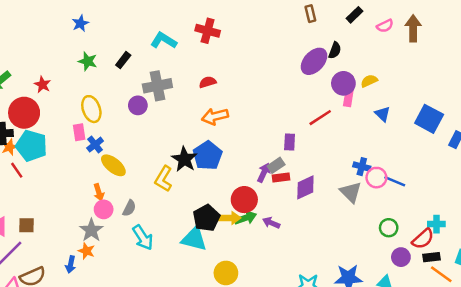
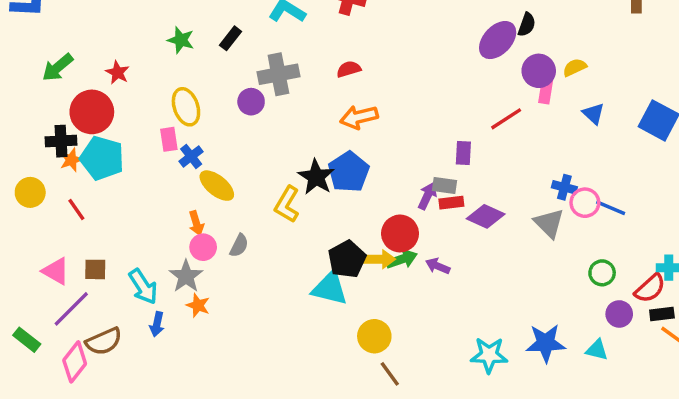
gray rectangle: (276, 165) -> (445, 186), turned 42
red line: (17, 170) -> (76, 210), moved
purple diamond: (305, 187) -> (486, 216), turned 50
cyan arrow: (143, 238) -> (143, 287), moved
orange star: (86, 251) -> (198, 305), moved

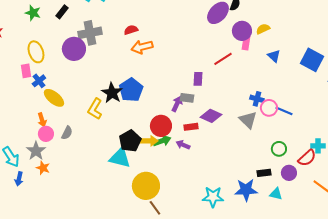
purple circle: (251, 102) -> (74, 49), size x1.5
orange arrow: (359, 117) -> (142, 47), moved
red rectangle: (451, 203) -> (191, 127), moved
black rectangle: (662, 314) -> (264, 173), moved
yellow circle: (374, 336) -> (146, 186), size x1.4

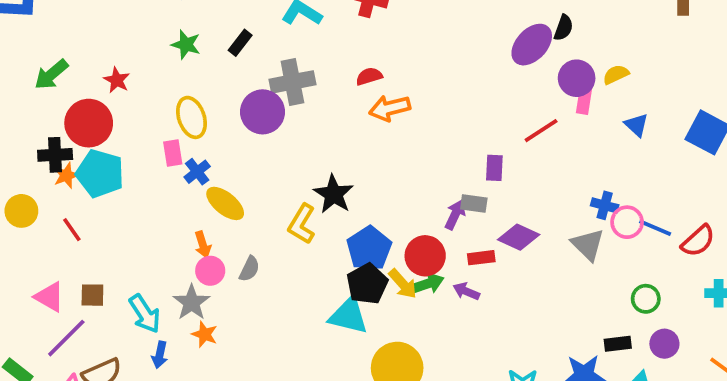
blue pentagon: (131, 90) -> (369, 248), moved
yellow arrow: (149, 141) -> (403, 284), turned 48
red semicircle: (307, 158) -> (698, 241), moved

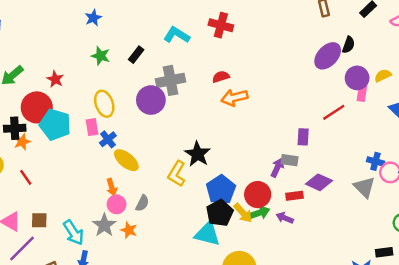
cyan pentagon: (100, 174) -> (55, 125), moved
orange star: (205, 334) -> (129, 230), moved

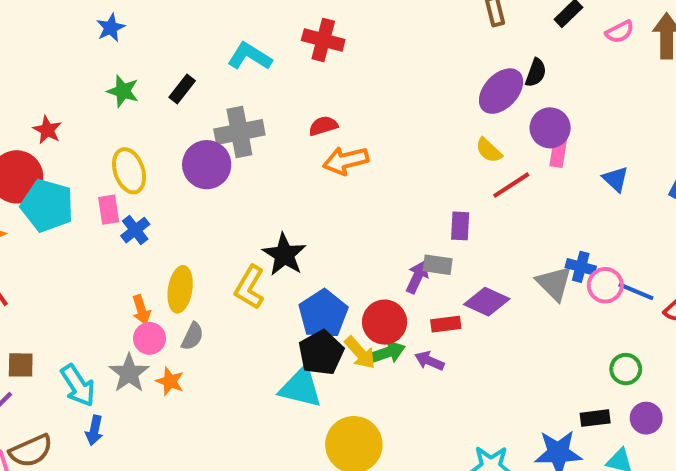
yellow semicircle: (383, 75) -> (489, 150), moved, turned -112
yellow ellipse: (126, 160) -> (180, 289), moved, turned 60
gray triangle: (364, 187) -> (554, 283), moved

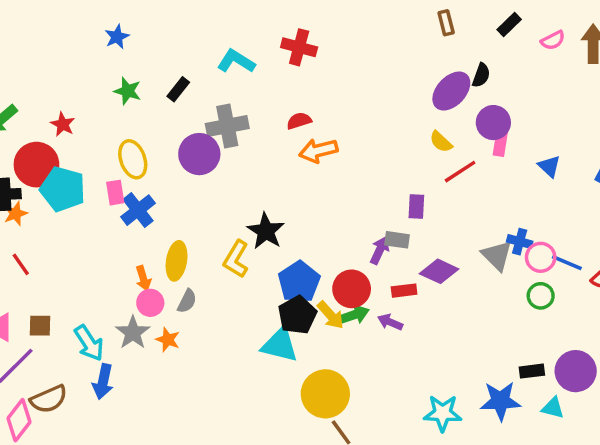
blue cross: (135, 230) -> (138, 210), size x1.4
green circle: (626, 369) -> (541, 296), moved
purple circle: (646, 418) -> (576, 371), size x1.5
blue arrow: (94, 430) -> (103, 382), size x1.4

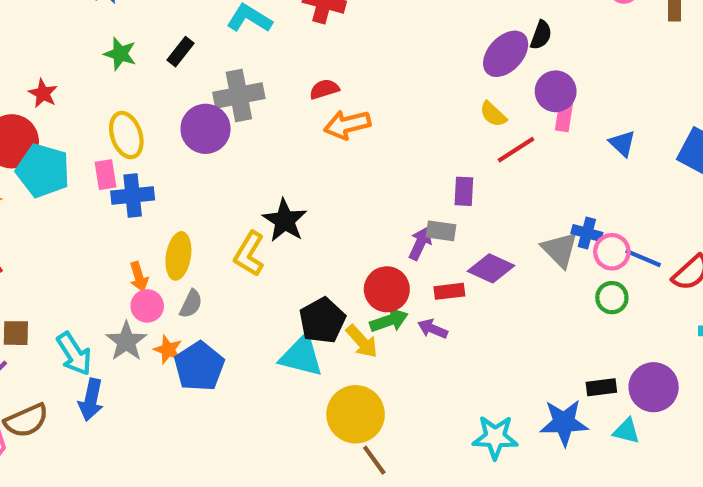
blue cross: (138, 210) -> (133, 195), turned 32
blue pentagon: (299, 282) -> (199, 366), moved
yellow arrow: (331, 315) -> (362, 341), moved

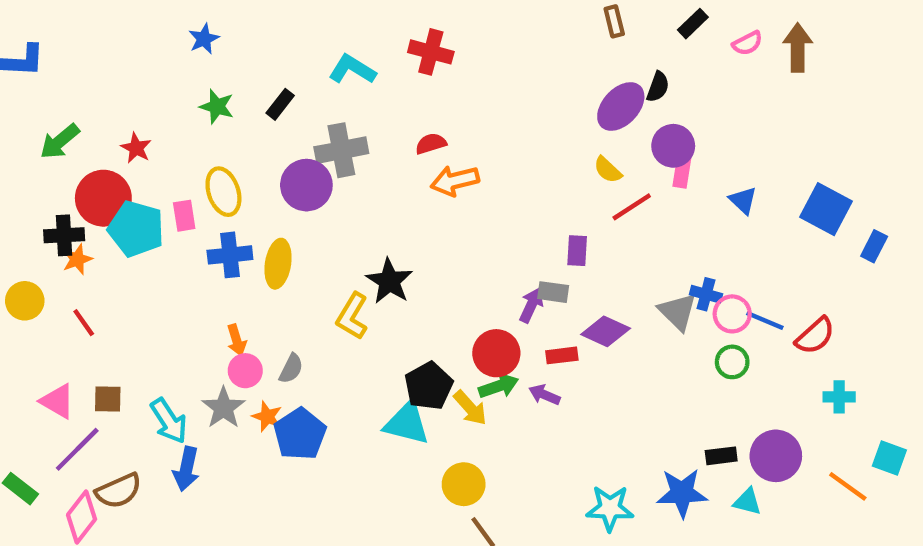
pink rectangle: (105, 175) -> (184, 216), moved
yellow ellipse: (178, 256) -> (278, 264), moved
yellow circle: (356, 414) -> (464, 484), size x0.7

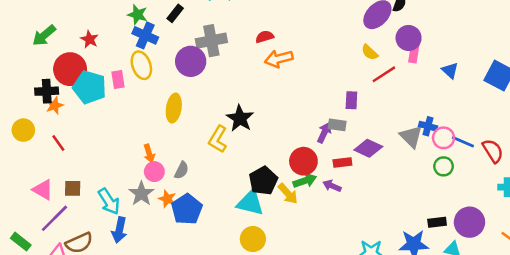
blue cross: (230, 255) -> (145, 35), moved, turned 30
red semicircle: (815, 336) -> (493, 151), turned -80
yellow circle: (464, 484) -> (253, 239), moved

